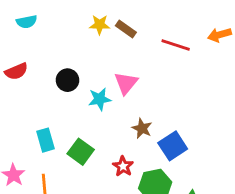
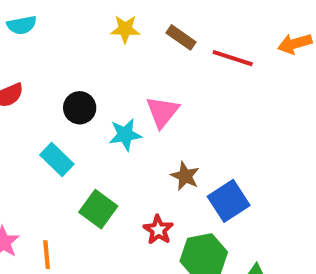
brown rectangle: (126, 29) -> (181, 37), moved
cyan rectangle: (46, 140) -> (57, 159), moved, turned -30

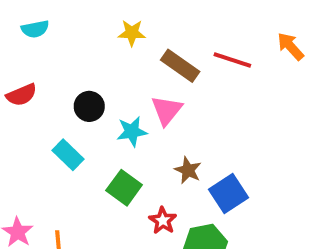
brown rectangle: (181, 37) -> (180, 66), moved, size x1.4
orange arrow: (295, 44) -> (290, 46), turned 64
green square: (98, 209) -> (124, 188), moved

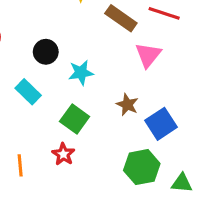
pink triangle: (167, 110) -> (148, 55), moved
red star: (163, 221) -> (63, 154), moved

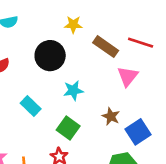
black circle: (46, 52) -> (50, 56), moved, size x1.5

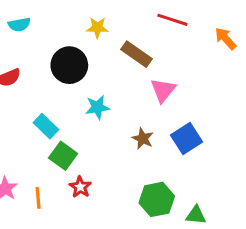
red line: (141, 43) -> (172, 20), moved
green square: (68, 128) -> (63, 156), moved
blue square: (138, 132) -> (186, 139), moved

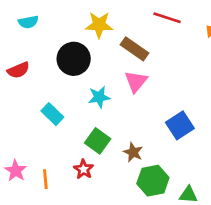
yellow star: (97, 28) -> (99, 25), size x1.4
pink triangle: (163, 90) -> (136, 81), moved
brown star: (143, 139) -> (133, 152), moved
green square: (63, 156) -> (98, 141), moved

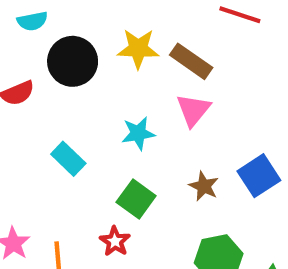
yellow star: (99, 25) -> (138, 49), moved
black circle: (74, 59) -> (73, 61), moved
brown star: (133, 152) -> (204, 186), moved

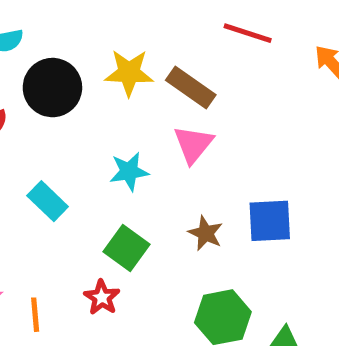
blue square: (259, 176) -> (270, 221), turned 30

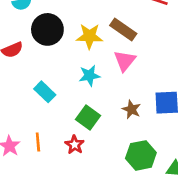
yellow star: (129, 73) -> (89, 36), moved
orange line: (35, 315) -> (38, 142), moved

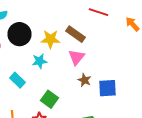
cyan star: (89, 76) -> (40, 61), moved
brown star: (131, 109) -> (84, 80), moved

